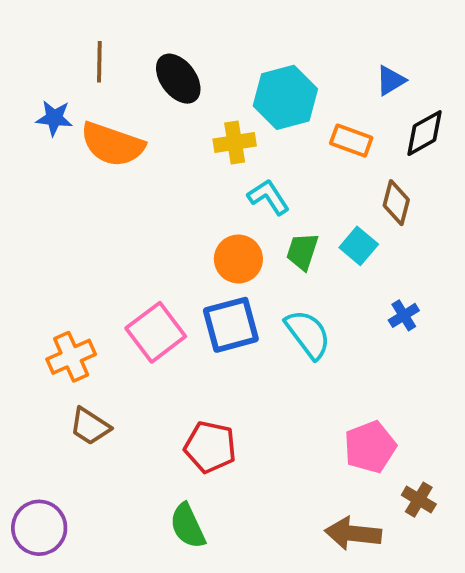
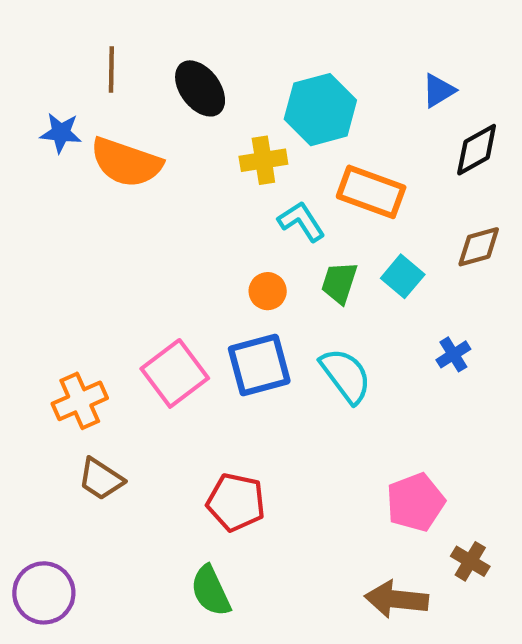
orange rectangle: (351, 141) -> (371, 192), moved, size x1.4
brown diamond: (396, 203) -> (479, 247), moved, turned 60
orange circle: (238, 259) -> (268, 291), size x0.7

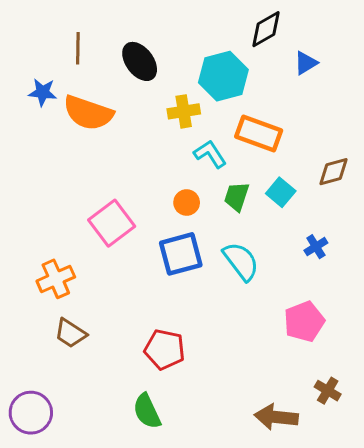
black diamond: (477, 150) -> (266, 29), moved
pink square: (175, 373) -> (112, 223), moved
pink pentagon: (415, 502) -> (304, 322), moved

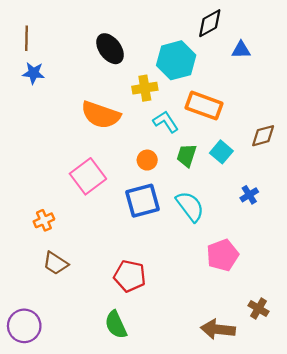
brown line: (78, 48) -> (27, 38), moved
blue triangle: (306, 63) -> (241, 50), turned 30
orange semicircle: (88, 113) -> (101, 115), moved
orange cross: (56, 279) -> (44, 220), size x0.7
pink pentagon: (304, 322) -> (223, 255), moved

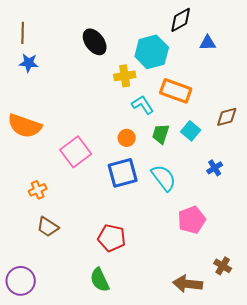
orange semicircle: (101, 115) -> (25, 126), moved

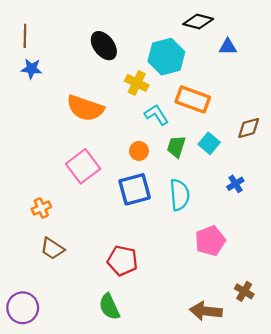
black diamond: (181, 20) -> (198, 22), turned 44
yellow cross: (125, 76) -> (137, 83), turned 35
orange semicircle: (25, 126) -> (85, 108), moved
cyan semicircle: (164, 178) -> (180, 195), turned 32

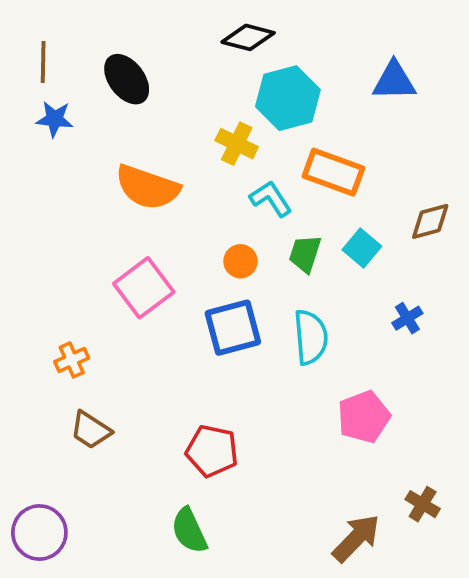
black diamond: (198, 22) -> (248, 37), moved
black ellipse: (104, 46) -> (127, 79), moved
blue triangle: (228, 47) -> (394, 81), size x1.4
brown arrow: (206, 311) -> (356, 538), turned 128

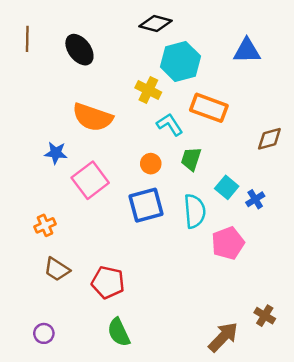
blue star: (55, 119) -> (56, 153), moved
cyan square: (362, 248) -> (227, 187), moved
pink pentagon: (364, 417) -> (228, 243), moved
red pentagon: (212, 451) -> (108, 282), moved
purple circle: (39, 533) -> (44, 333), moved, size x0.6

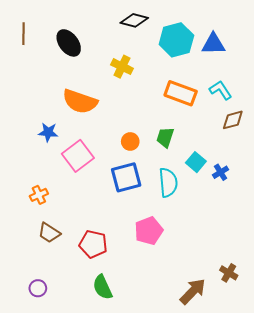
cyan hexagon: (180, 62) -> (176, 40), moved
yellow cross: (148, 90) -> (122, 67), moved
cyan L-shape: (170, 124) -> (221, 90), moved
pink pentagon: (228, 243) -> (149, 231), moved

